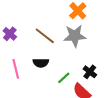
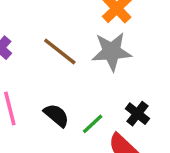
black semicircle: (41, 63) -> (56, 115), moved, turned -140

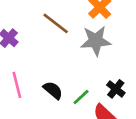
brown line: (60, 51) -> (56, 23), moved

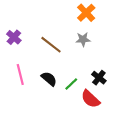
brown line: (56, 23) -> (51, 45), moved
gray star: (96, 41) -> (83, 39), size x0.6

